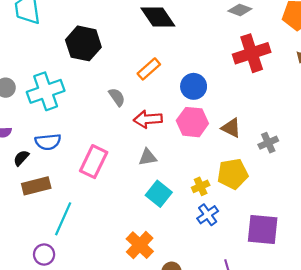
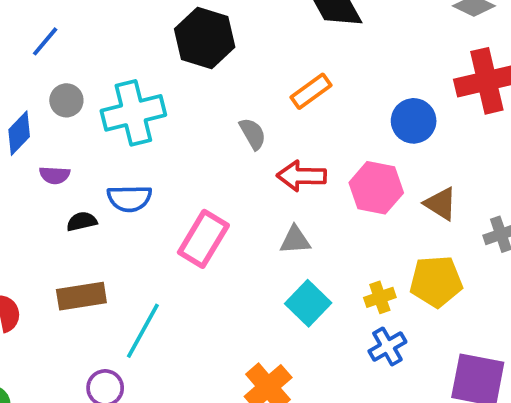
blue circle: (194, 86) -> (414, 121), moved
black semicircle: (21, 158) -> (82, 221), turned 30
brown rectangle: (36, 186) -> (81, 296), moved

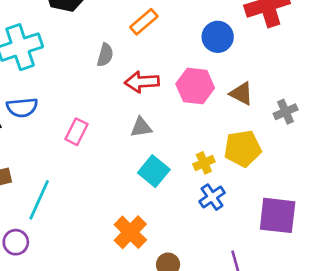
gray semicircle: (253, 134) -> (105, 55), turned 50
pink rectangle: (203, 239) -> (76, 132), size x0.7

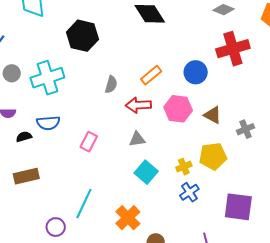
orange rectangle: (144, 22) -> (151, 75), moved
cyan line: (39, 200) -> (84, 204), moved
purple circle: (16, 242) -> (56, 227), moved

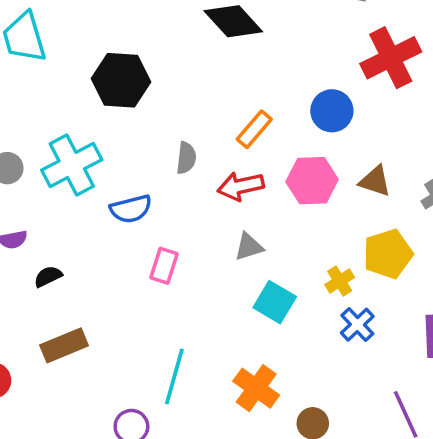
blue semicircle: (48, 123) -> (131, 209), moved

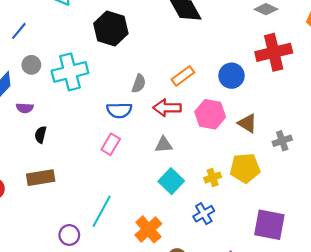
blue semicircle: (131, 209) -> (119, 110), moved
black semicircle: (48, 276) -> (41, 135), turned -63
blue cross: (357, 325) -> (204, 214), moved

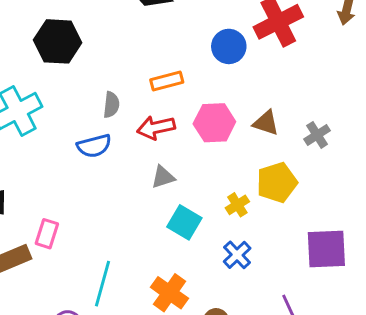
orange rectangle: (183, 76) -> (167, 81), turned 35
blue circle: (232, 76) -> (229, 46), moved
pink rectangle: (111, 144) -> (47, 234), moved

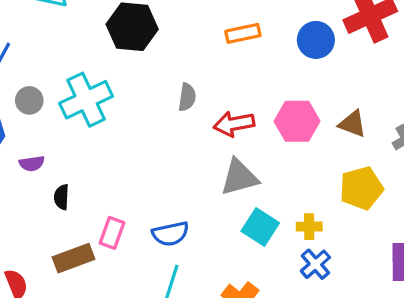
orange rectangle: (167, 81) -> (243, 33), moved
blue semicircle: (94, 146) -> (170, 234), moved
gray triangle: (163, 177) -> (239, 177), size x1.5
yellow cross: (237, 205) -> (309, 227), moved, turned 30

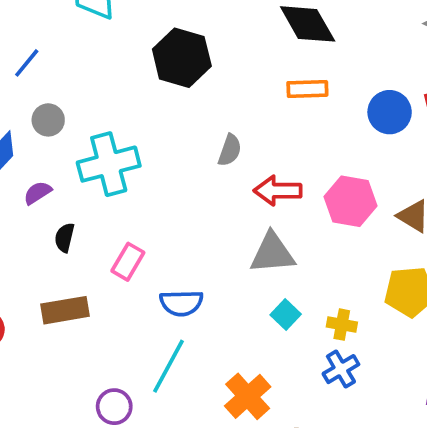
cyan cross: (86, 100) -> (109, 164), moved
purple semicircle: (32, 163) -> (38, 193), turned 145
cyan square: (260, 227) -> (286, 314), size x0.7
pink rectangle: (112, 233) -> (128, 262), moved

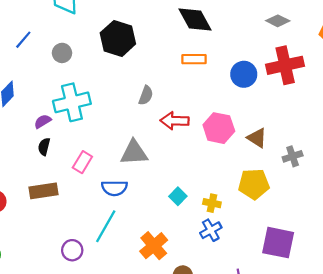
gray circle: (48, 120) -> (62, 53), moved
purple semicircle: (38, 193) -> (43, 121), moved
gray triangle: (272, 253) -> (134, 153), moved

